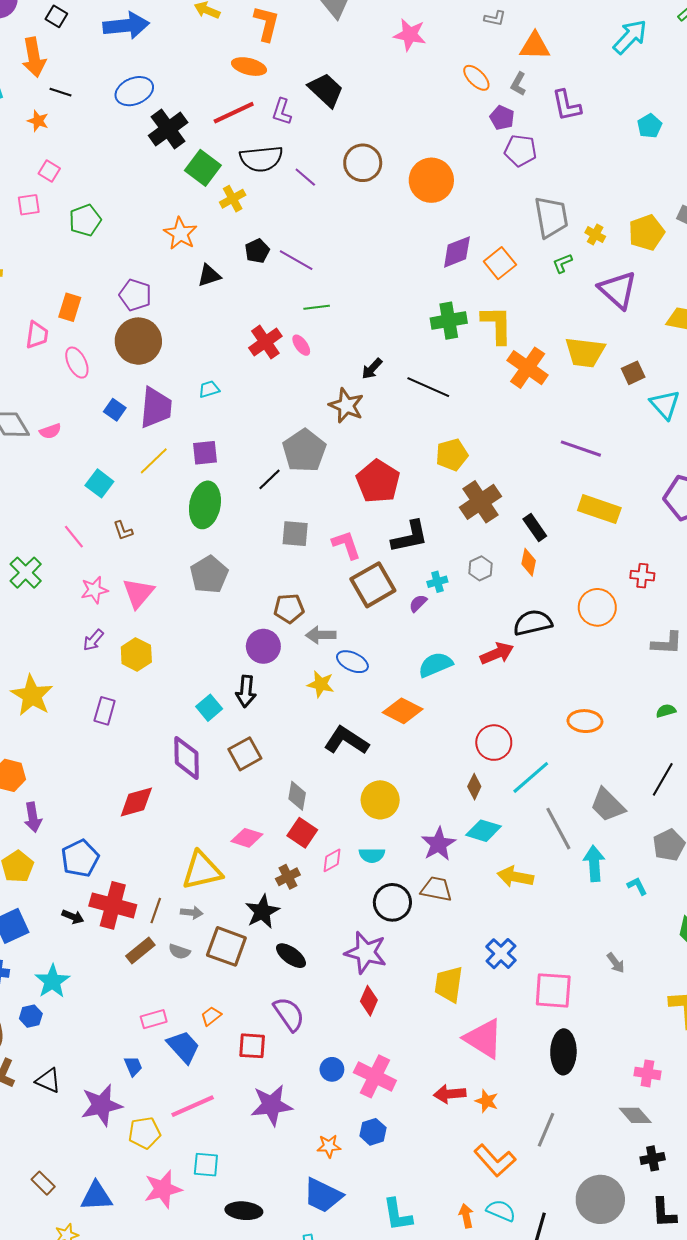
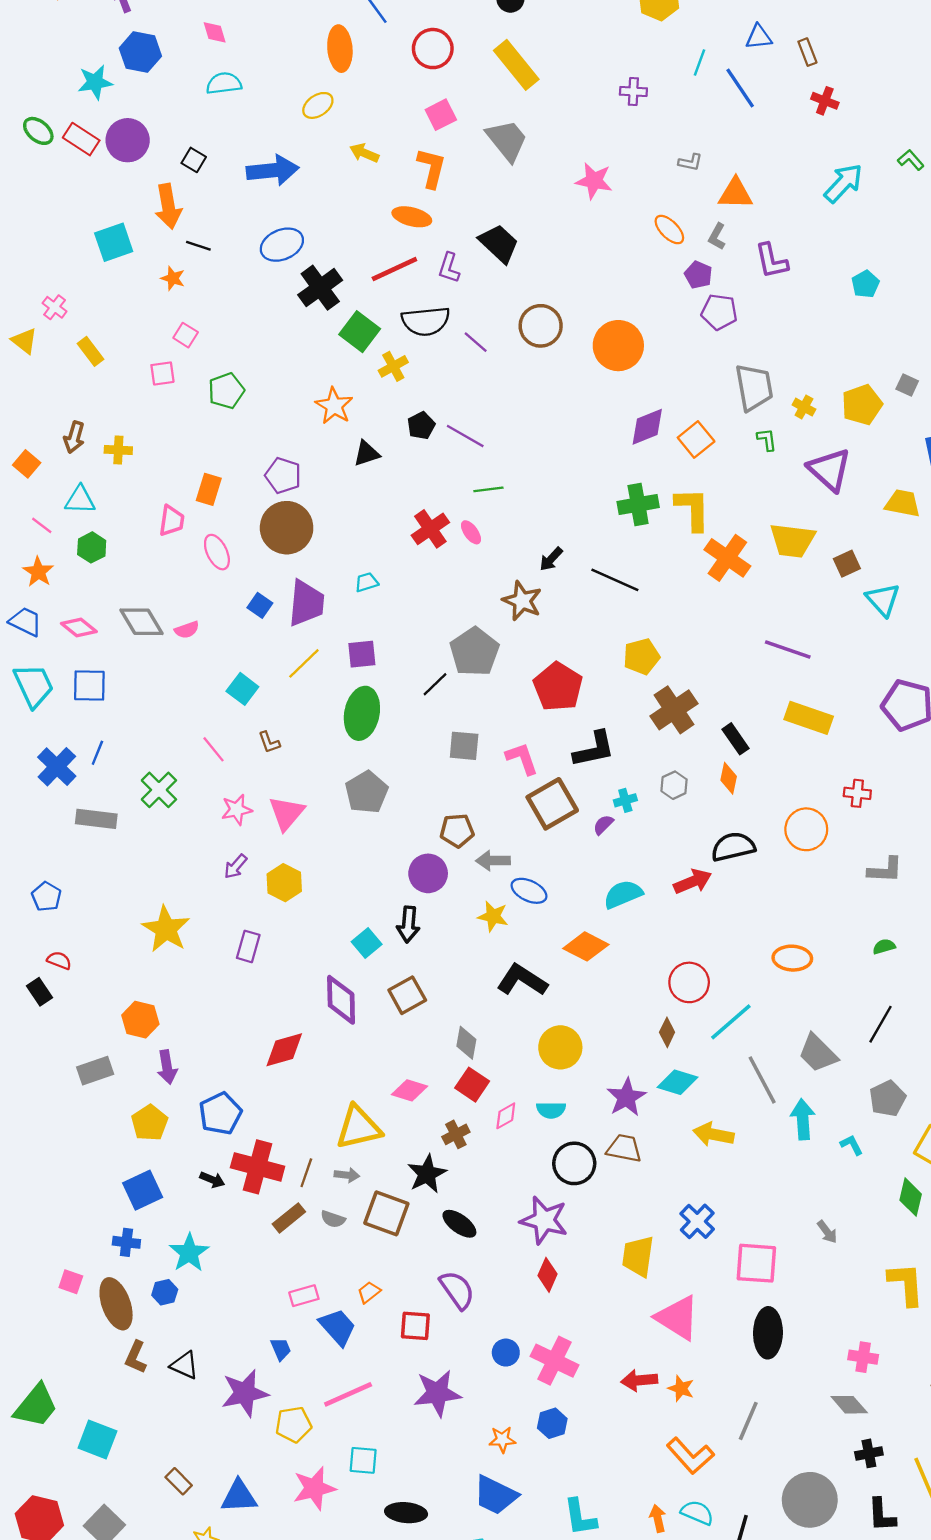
green L-shape: (562, 263) -> (767, 440), turned 105

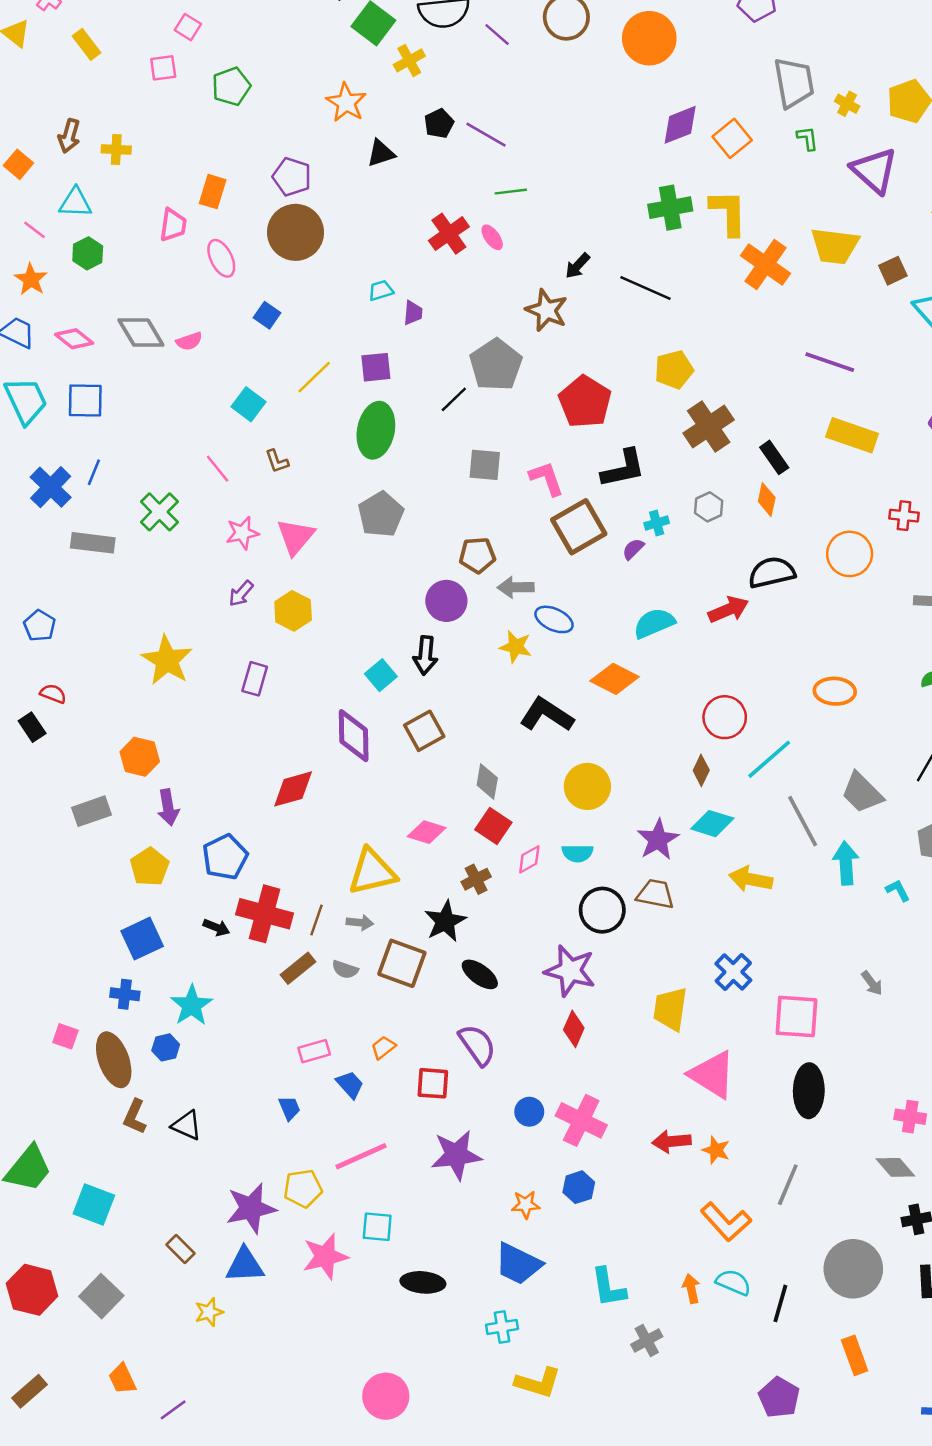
purple trapezoid: (306, 603) -> (413, 313), moved, size x0.5
blue trapezoid: (338, 1327) -> (350, 1085), size x0.7
purple star: (245, 1393) -> (251, 1208), moved

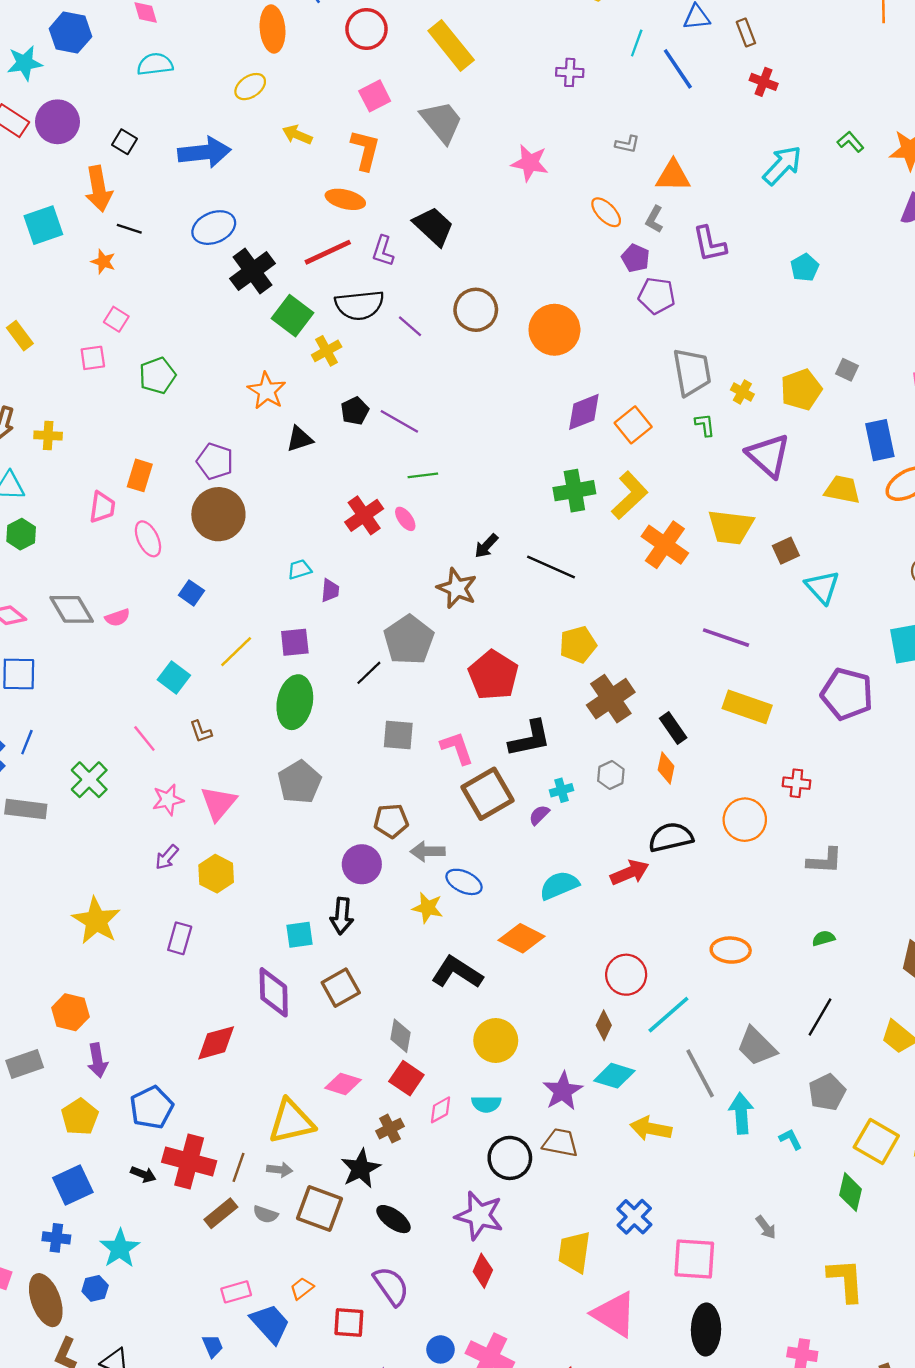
yellow L-shape: (728, 213) -> (630, 495), turned 48
cyan square: (381, 675) -> (300, 935), turned 32
blue trapezoid: (350, 1085) -> (270, 1324), size x1.5

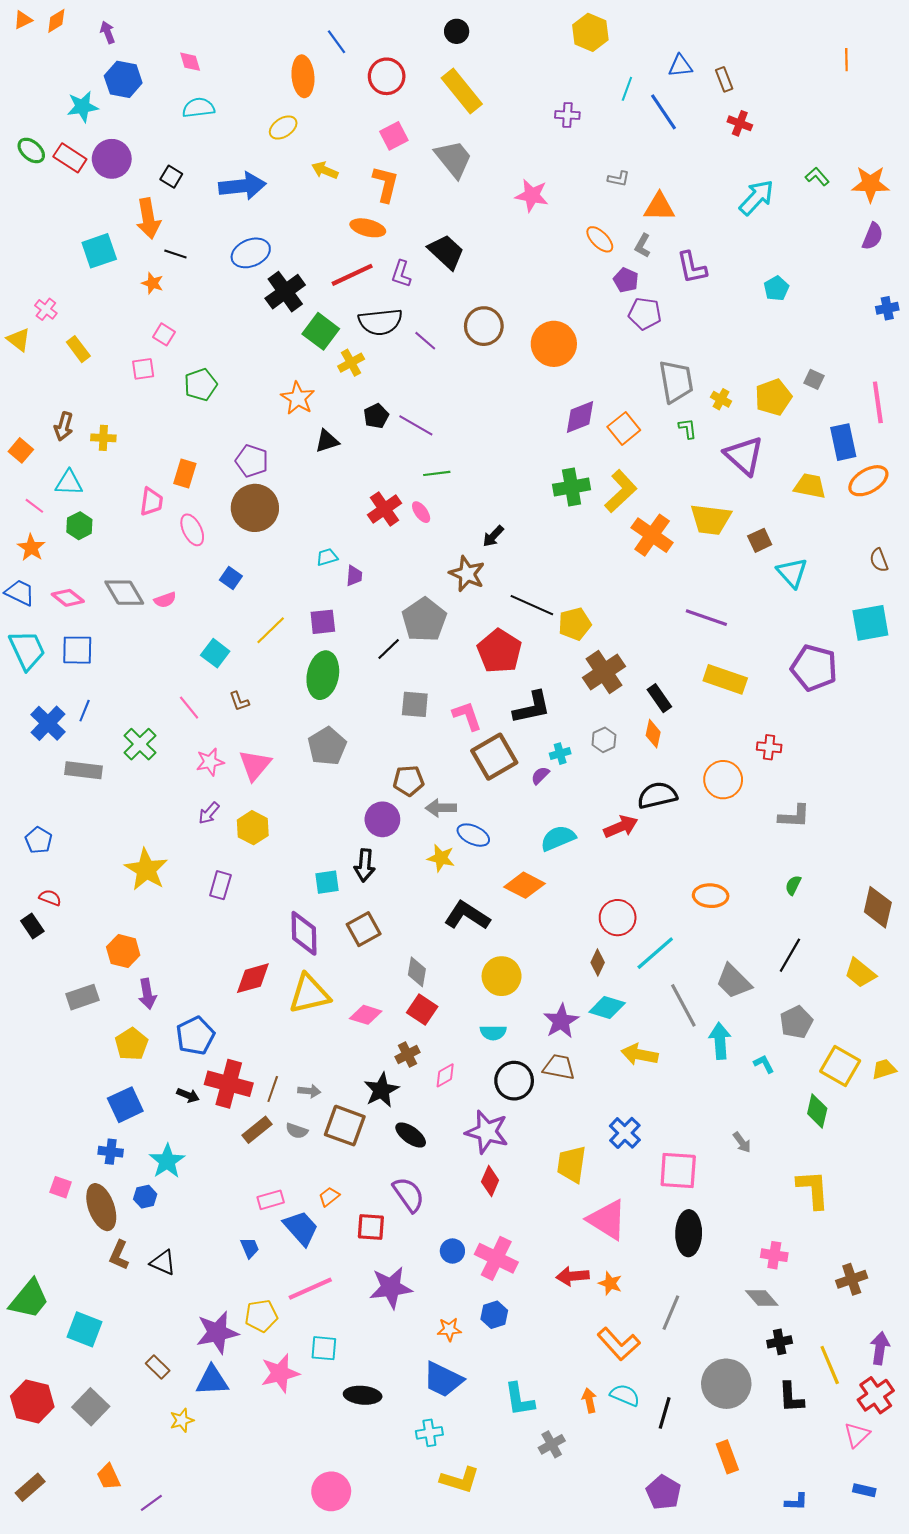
black line: (551, 567) -> (532, 605), moved
green semicircle: (823, 938) -> (793, 885), turned -48
pink diamond: (441, 1110) -> (445, 1075), moved
yellow triangle: (291, 1122) -> (309, 994), moved

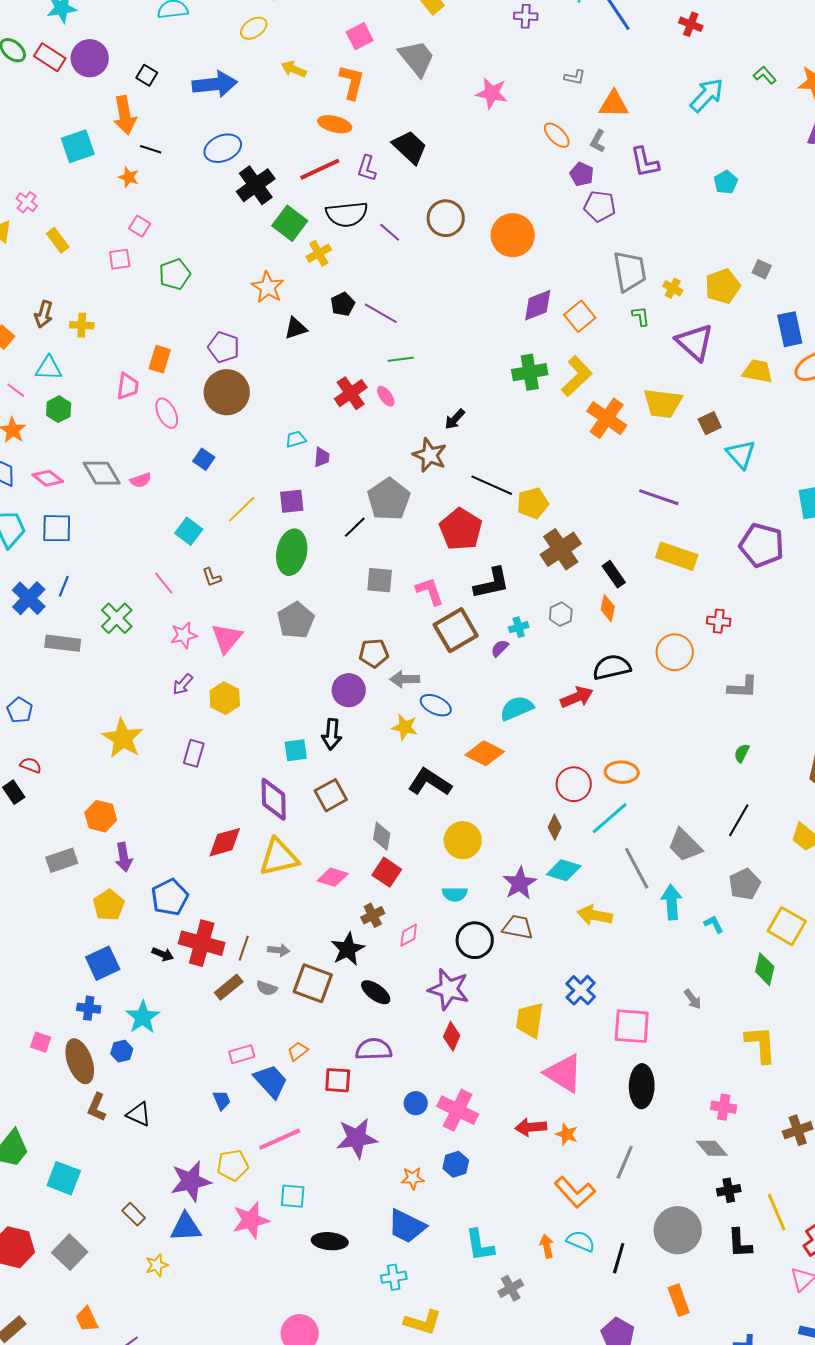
orange ellipse: (711, 896) -> (622, 772), moved
purple semicircle: (409, 1195) -> (374, 1049), turned -57

